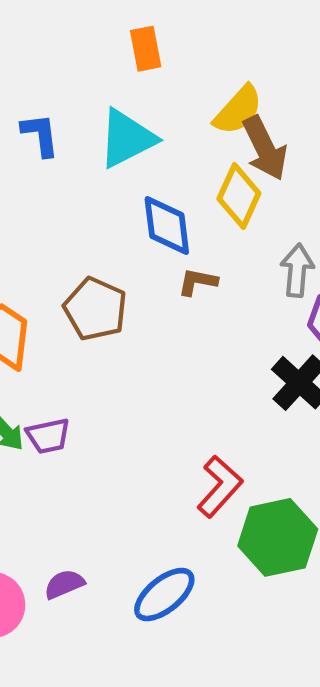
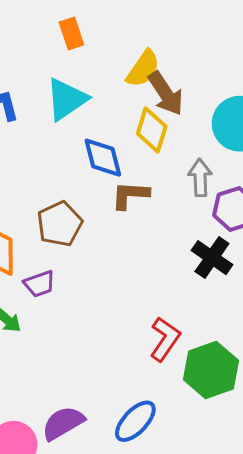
brown L-shape: (198, 282) -> (130, 195), size x1.4
brown pentagon: (95, 309) -> (60, 224), turned 30
purple trapezoid: (48, 436) -> (39, 284), moved
purple semicircle: (64, 584) -> (63, 423), size x1.5

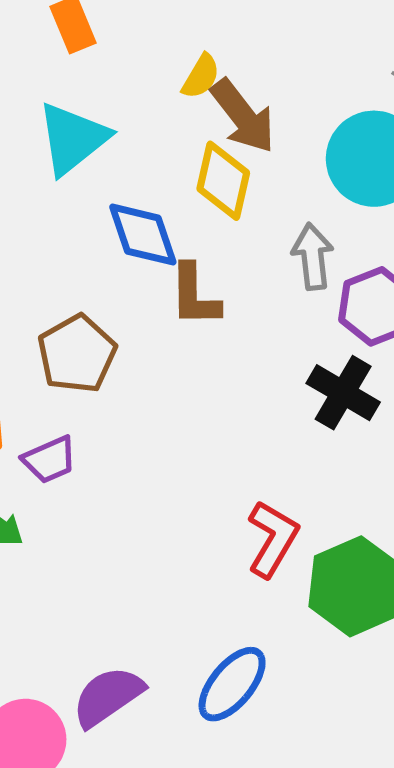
yellow semicircle: (143, 69) -> (201, 76), size x0.7
brown L-shape: (130, 195) -> (194, 295), turned -90

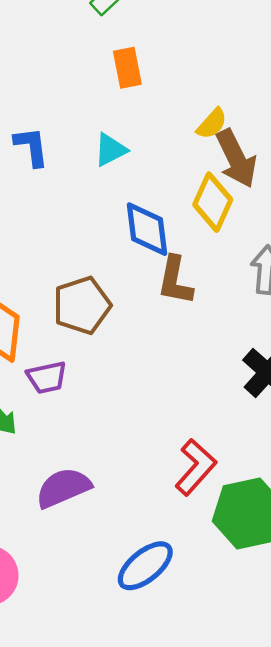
cyan triangle: (73, 139) -> (110, 150), size x0.6
purple semicircle: (108, 696) -> (63, 488), moved

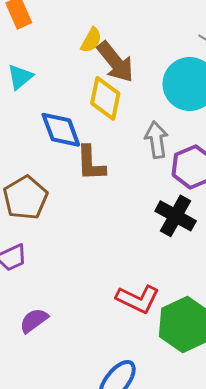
red L-shape: (196, 467) -> (138, 299), turned 87
purple semicircle: (63, 488) -> (34, 320), moved, size x0.7

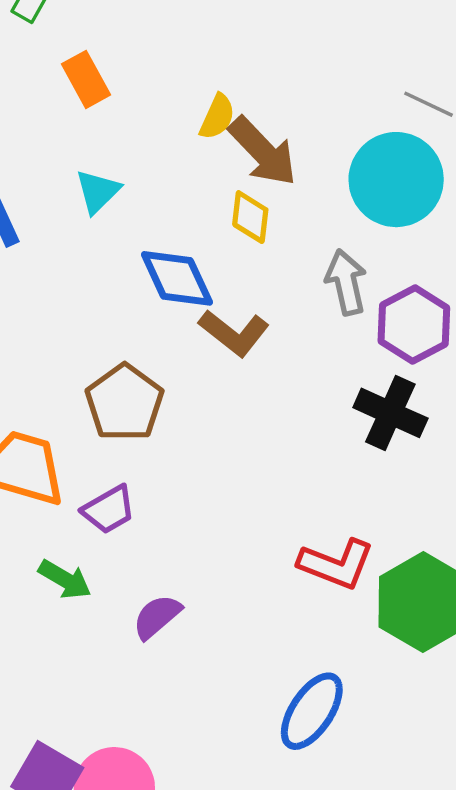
yellow diamond: (105, 98) -> (250, 217), size x0.7
brown L-shape: (91, 163) -> (234, 333), turned -45

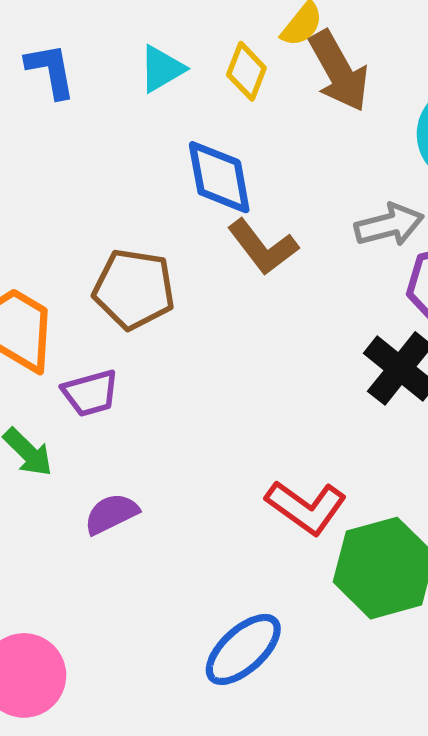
yellow diamond: (250, 217) -> (246, 71), moved
gray arrow: (346, 282) -> (389, 225), turned 74
brown pentagon: (124, 403) -> (134, 289), turned 30

